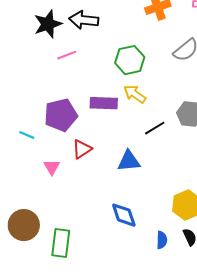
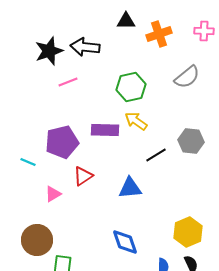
pink triangle: (52, 167) -> (53, 194), turned 30
brown circle: (24, 225) -> (37, 240), moved

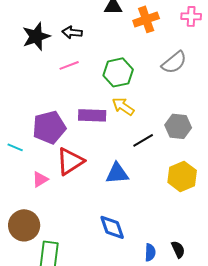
black arrow: (85, 47) -> (72, 32), size x0.7
pink line: (68, 82) -> (69, 65), moved
red triangle: (83, 176) -> (70, 161), size x1.4
yellow hexagon: (188, 232) -> (182, 176), moved

